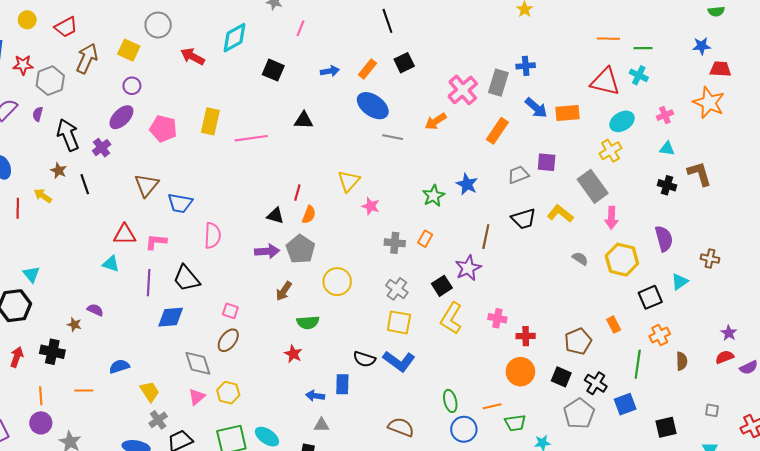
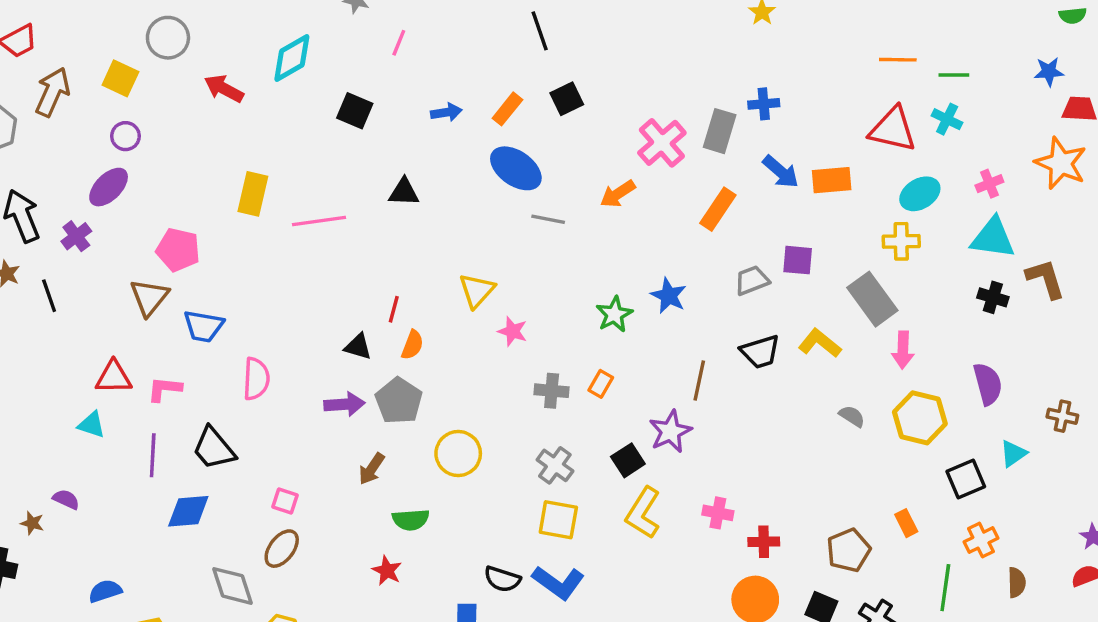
pink pentagon: (163, 129) -> (178, 250), moved
cyan triangle: (667, 149) -> (993, 238), size x1.8
yellow cross: (610, 151) -> (901, 241), turned 30

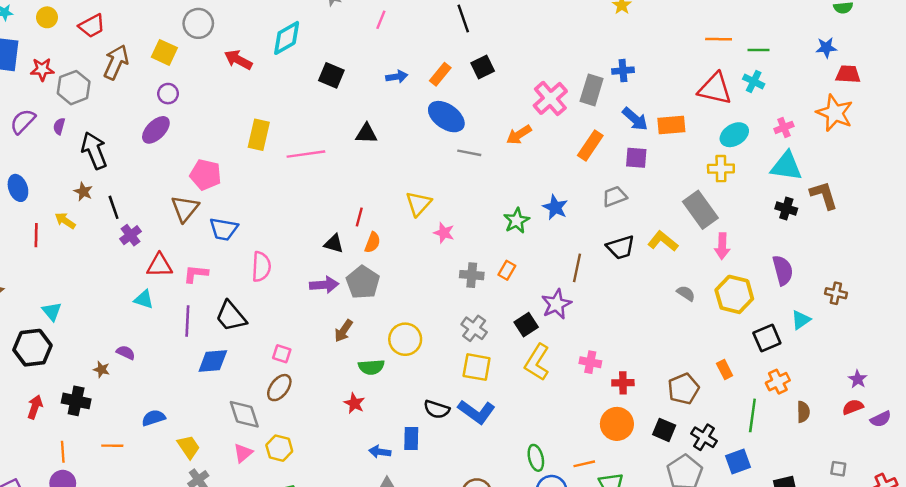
pink line: (399, 43) -> (381, 20), moved
purple cross: (76, 236) -> (130, 235), moved
purple square: (798, 260) -> (636, 158), moved
yellow circle: (458, 454) -> (405, 339), moved

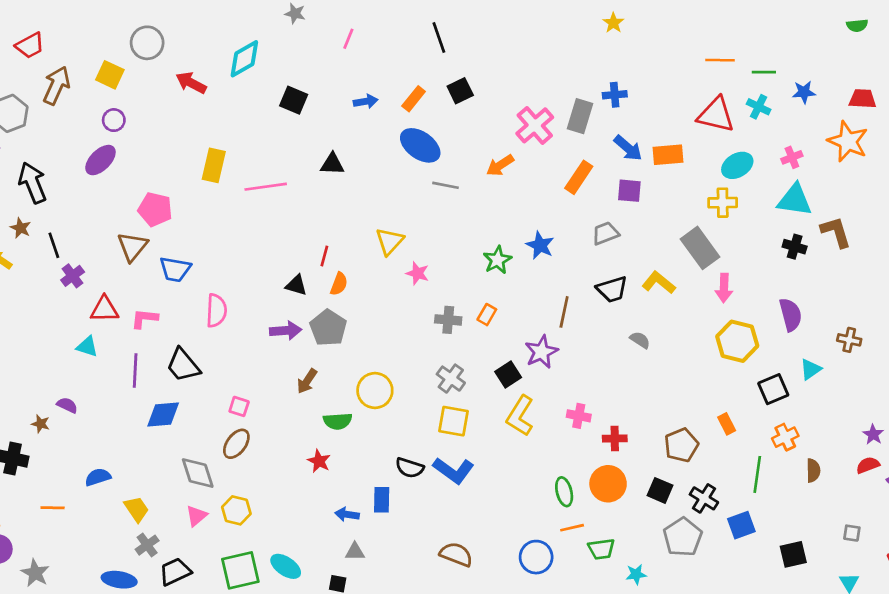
blue star: (826, 48) -> (804, 92), moved
gray semicircle: (686, 293) -> (640, 340), moved
green ellipse: (536, 458) -> (564, 492), moved

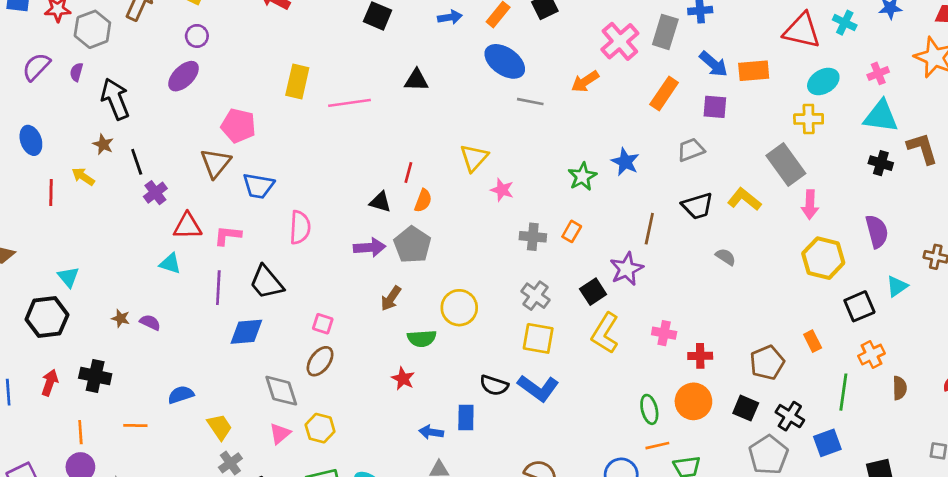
brown star: (41, 424) -> (121, 318), moved

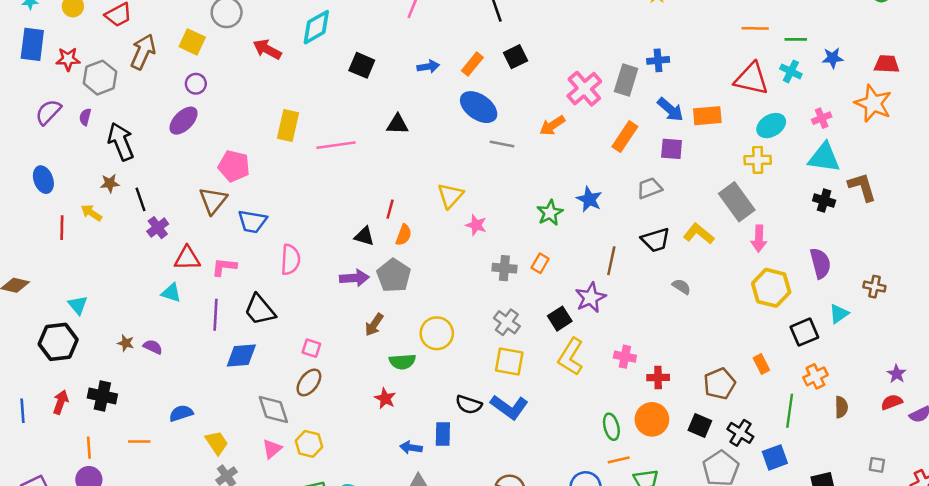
brown star: (103, 144) -> (110, 183), turned -30

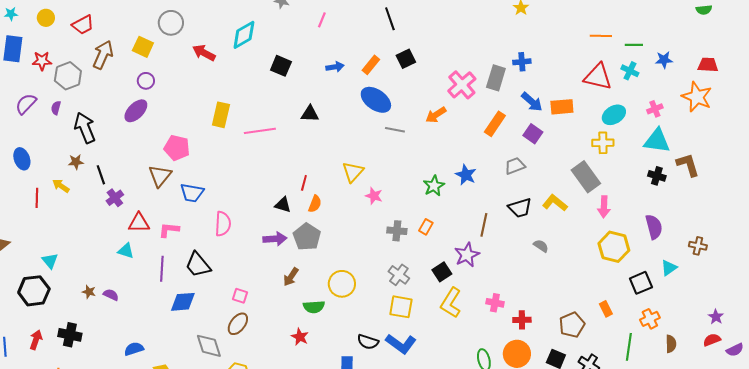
purple square: (672, 149) -> (533, 134), turned 30

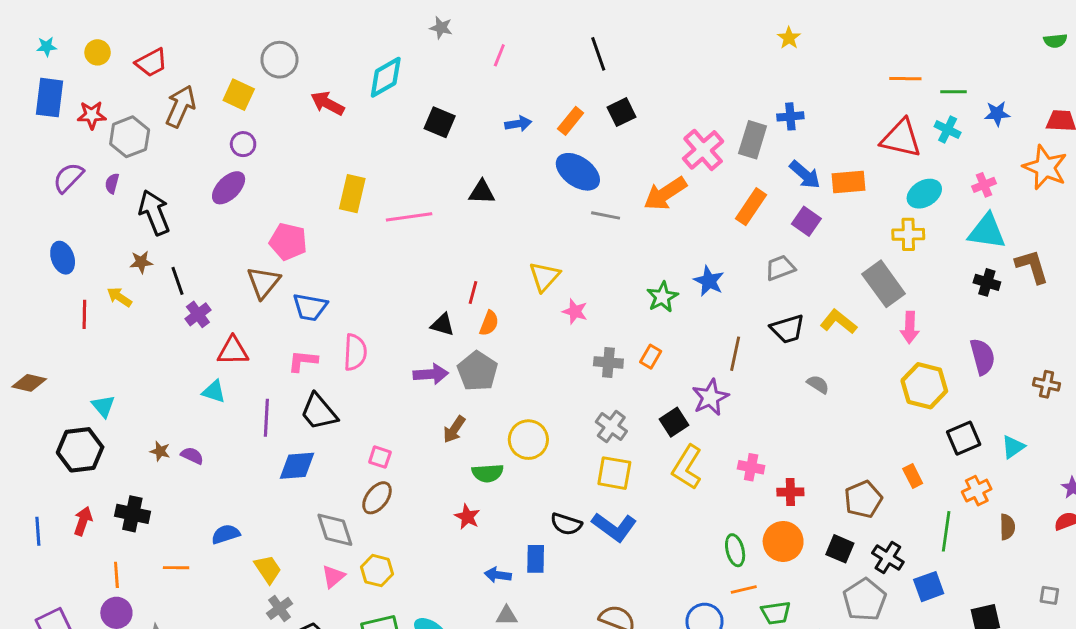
orange arrow: (436, 115) -> (665, 194), size x1.4
pink L-shape: (169, 230) -> (303, 361), moved
cyan triangle: (669, 268) -> (1013, 447), moved

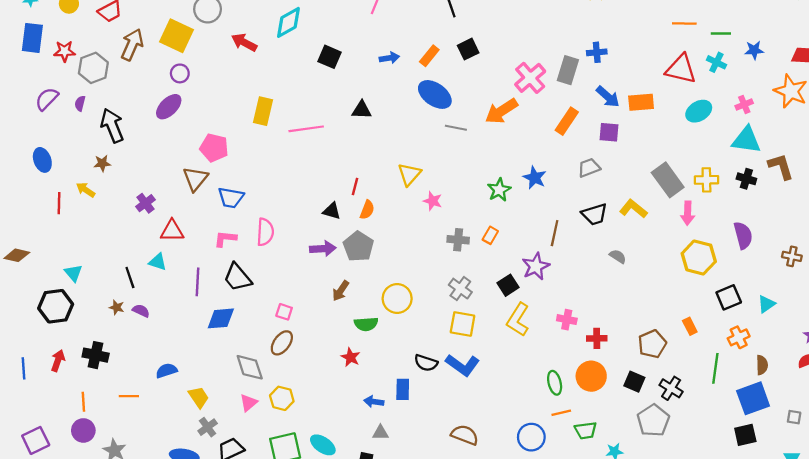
yellow square: (239, 95) -> (176, 36), size x1.4
purple square: (806, 221) -> (609, 132), turned -30
yellow cross: (908, 234) -> (706, 180), moved
black line: (178, 281) -> (130, 277), moved
blue square: (929, 587) -> (753, 398), moved, size x1.4

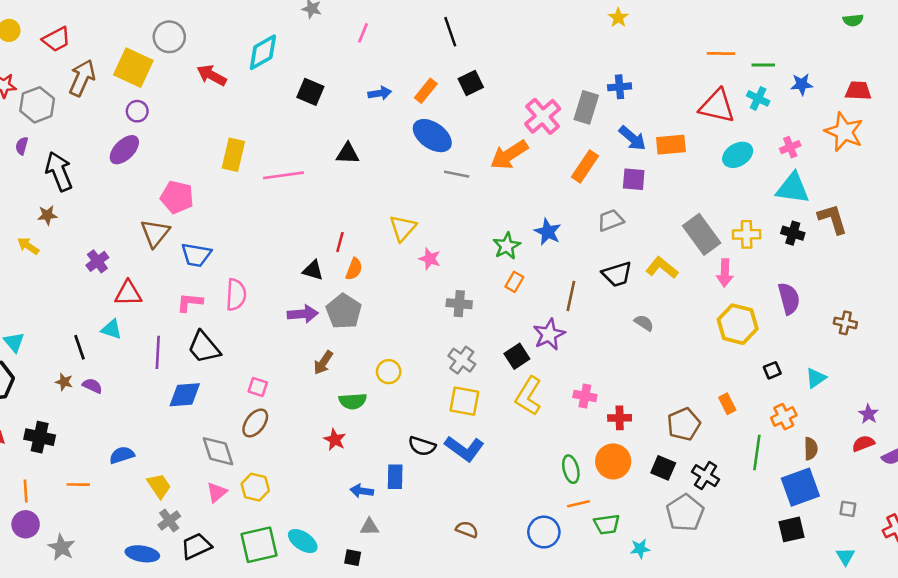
orange rectangle: (490, 235) -> (514, 282), moved
black square: (729, 297) -> (772, 370), size x0.6
yellow circle: (397, 299) -> (389, 372), size x0.7
brown semicircle: (465, 435) -> (467, 529), size x0.7

